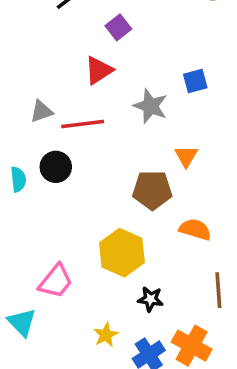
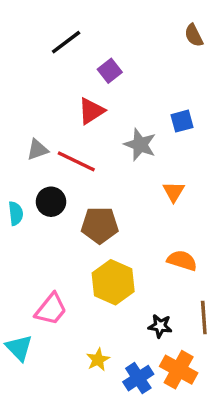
red line: (83, 124) -> (76, 161), turned 33
brown pentagon: (152, 190) -> (100, 225), moved
black star: (150, 299) -> (160, 326), moved

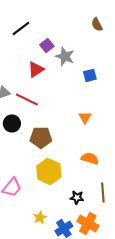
gray star: (140, 145) -> (65, 56), moved

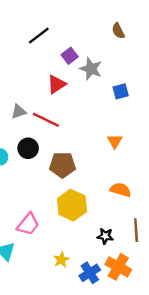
brown semicircle: (97, 24) -> (118, 31), moved

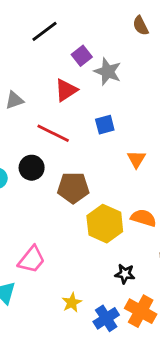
blue square: (121, 91) -> (105, 125), moved
gray triangle: (19, 111) -> (14, 100), moved
yellow hexagon: (72, 205) -> (105, 224), moved

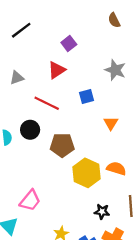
black line: (45, 31) -> (21, 30), moved
gray star: (108, 72) -> (115, 70), moved

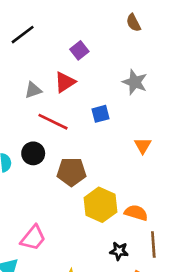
gray triangle: (17, 78) -> (33, 90), moved
orange triangle: (111, 123) -> (143, 145), moved
orange semicircle: (116, 168) -> (136, 213), moved

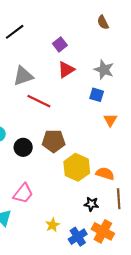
red triangle: (65, 82) -> (66, 70), moved
gray triangle: (33, 90) -> (23, 76), size x1.5
blue square: (100, 114) -> (97, 95), moved, turned 32
black circle: (33, 153) -> (23, 147), moved

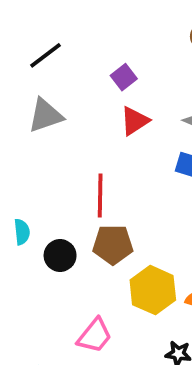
gray triangle: (23, 76) -> (45, 115), moved
red line: (39, 101) -> (100, 195), moved, turned 65
pink trapezoid: (23, 194) -> (95, 336), moved

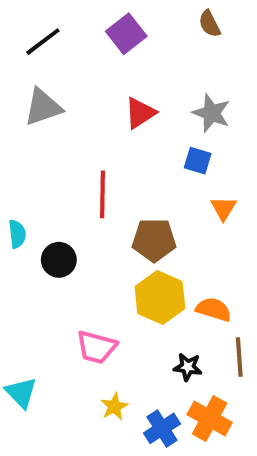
purple square: (124, 77) -> (126, 34), moved, size x1.4
brown pentagon: (113, 245) -> (154, 240), moved
pink trapezoid: (95, 336) -> (96, 347), turned 66

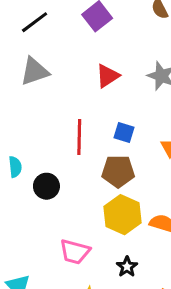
blue square: (198, 161) -> (124, 133), moved
black star: (188, 367) -> (127, 267), moved, turned 30

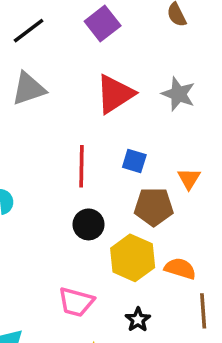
red triangle: (108, 76) -> (115, 94), size x1.4
brown pentagon: (118, 171) -> (154, 207), moved
black circle: (46, 186) -> (89, 224), moved

